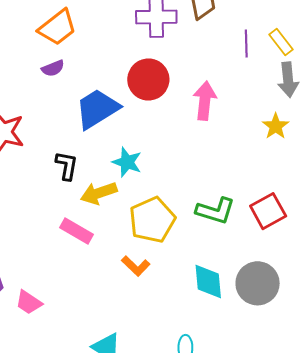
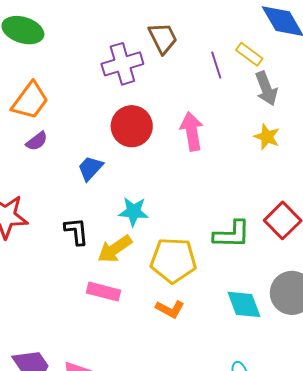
blue trapezoid: (97, 109) -> (90, 168), size x0.6
yellow pentagon: (152, 220) -> (173, 260), turned -30

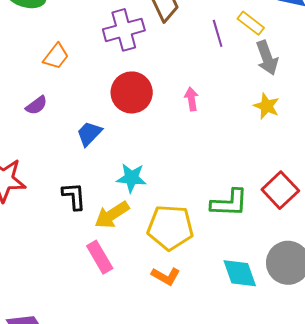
orange trapezoid: (30, 101) -> (56, 56), moved, size x0.7
pink arrow: (192, 131) -> (191, 99), size x0.6
pink rectangle: (104, 292) -> (100, 257), turned 44

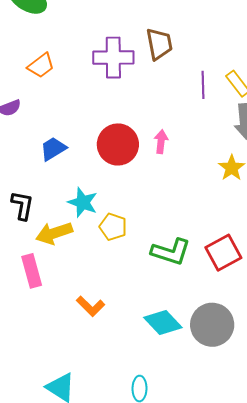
red circle: (132, 92) -> (118, 144), moved
yellow pentagon: (170, 227) -> (113, 227), moved, size x0.6
cyan diamond: (240, 273) -> (163, 322), turned -39

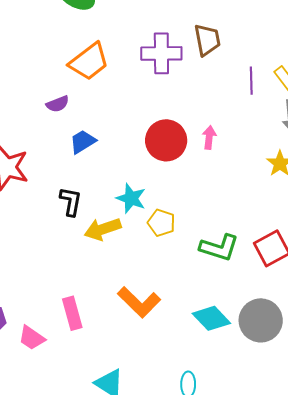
orange trapezoid: (41, 66) -> (89, 62), size x1.5
blue trapezoid: (53, 149) -> (83, 142), moved
pink rectangle: (32, 271) -> (72, 313), moved
orange L-shape: (91, 306) -> (139, 302), size x1.5

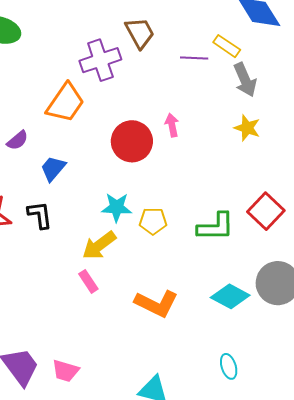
orange trapezoid: (89, 62) -> (65, 103), moved
purple line: (251, 81) -> (194, 58), turned -68
black L-shape: (71, 201) -> (40, 215), moved
pink rectangle: (72, 313) -> (88, 281), moved, size x0.7

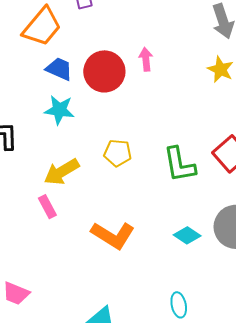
blue trapezoid: (53, 168) -> (59, 69), moved, turned 68
cyan star: (117, 207) -> (59, 110), moved
green L-shape: (216, 227) -> (179, 165), turned 75
cyan diamond: (230, 296) -> (187, 235), size x0.7

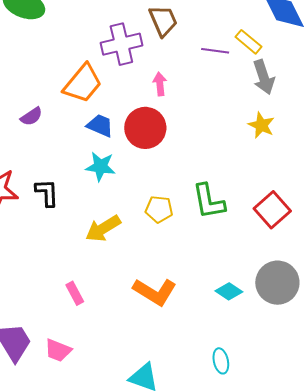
pink arrow: (146, 59) -> (160, 84), moved
green L-shape: (179, 165) -> (209, 201), moved
pink rectangle: (47, 207) -> (75, 293), moved

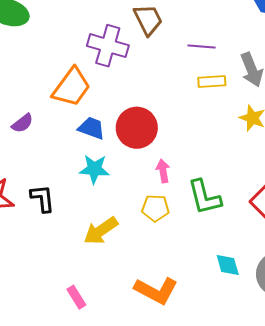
yellow rectangle: (249, 42) -> (212, 82), moved, turned -40
purple cross: (121, 44) -> (108, 46), turned 33
pink arrow: (160, 84) -> (163, 171), moved
cyan diamond: (229, 291) -> (228, 265), moved, turned 44

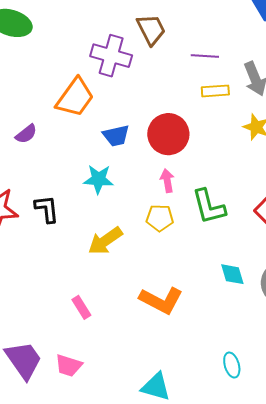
blue trapezoid: (91, 128) -> (116, 136), moved, turned 148
red circle: (137, 128) -> (168, 134), moved

